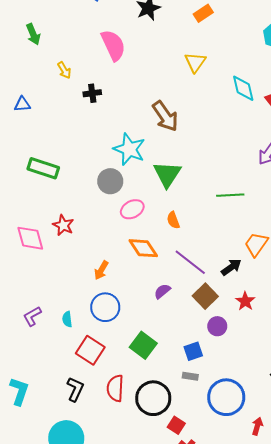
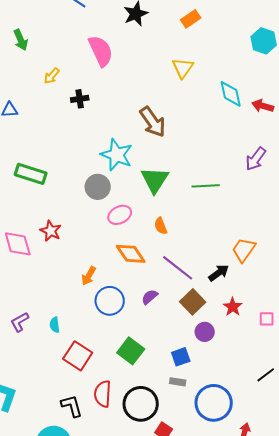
yellow arrow: (64, 70) -> (52, 76), turned 72
green line: (230, 195) -> (206, 186), moved
blue circle: (105, 307) -> (110, 301), moved
black L-shape: (75, 389) -> (72, 406), moved, turned -40

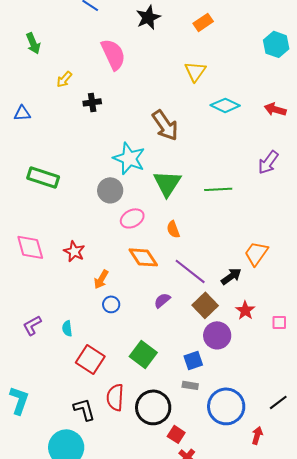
cyan diamond: (231, 94) -> (225, 105), moved, turned -52
red star: (51, 231) -> (74, 251), moved
blue circle: (110, 301) -> (111, 304), moved, size x0.6
purple circle: (205, 332) -> (217, 335), size x1.4
black line: (266, 375) -> (278, 402), moved

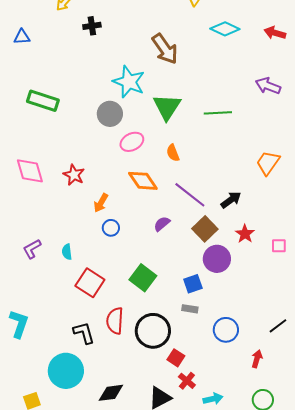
purple arrow: (268, 162) -> (268, 86), turned 75
orange trapezoid: (256, 253) -> (268, 163), moved
blue circle: (226, 406) -> (226, 330), size x0.7

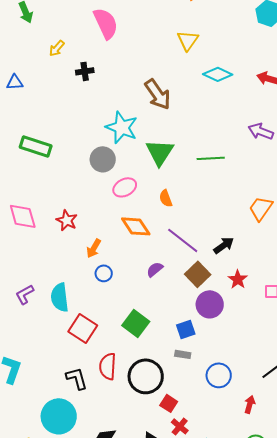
cyan semicircle: (67, 252) -> (60, 297), size x1.8

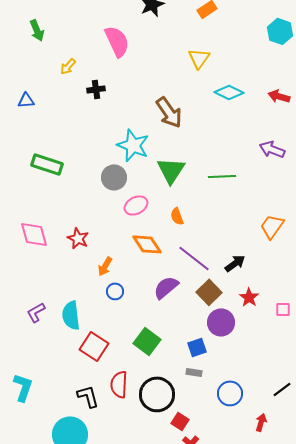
purple semicircle: (155, 269) -> (166, 287), size x1.5

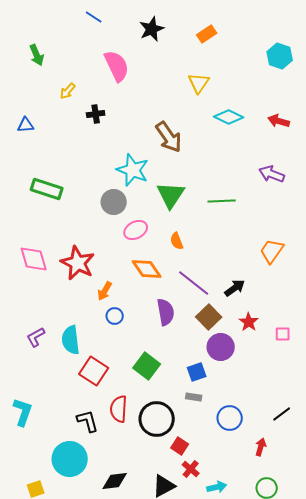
red star: (78, 238) -> (78, 263), size x1.6
purple semicircle: (166, 287) -> (166, 312), turned 120

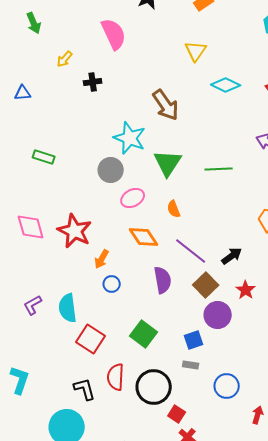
green rectangle: (47, 189) -> (44, 157), size x0.7

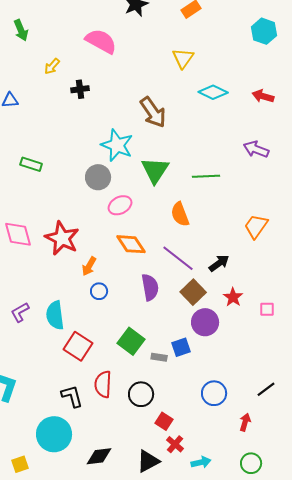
pink semicircle: (114, 34) -> (101, 41), turned -36
orange semicircle: (174, 209) -> (180, 214), moved, size x1.4
gray rectangle: (191, 365) -> (159, 357), moved
black circle: (154, 387) -> (141, 394), size x0.7

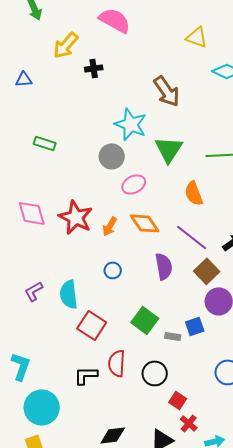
yellow triangle: (183, 58) -> (197, 37), turned -45
yellow arrow: (52, 66) -> (66, 45), size x1.6
orange arrow: (89, 266) -> (110, 226), moved
black L-shape: (72, 396) -> (86, 375), turned -75
cyan circle: (54, 434) -> (42, 407), moved

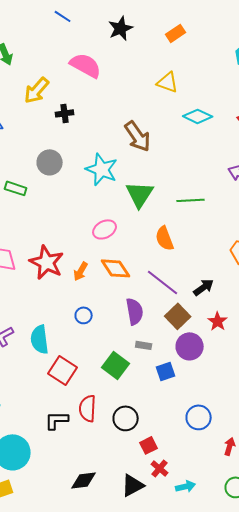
gray circle: (112, 156) -> (50, 162), moved
gray rectangle: (173, 336) -> (144, 345), moved
red square: (178, 400) -> (149, 445), turned 30

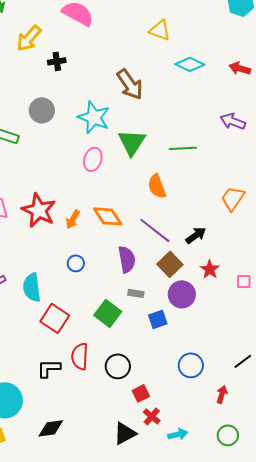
pink ellipse: (105, 229) -> (93, 159), moved, turned -45
black diamond: (84, 480) -> (51, 428), moved

